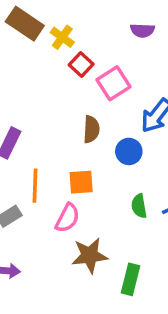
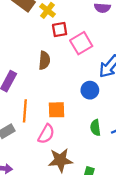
red square: (81, 64) -> (60, 30), turned 35
brown semicircle: (91, 129) -> (44, 60), moved

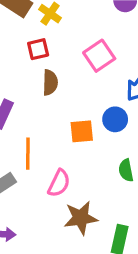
red square: (60, 30) -> (38, 49), moved
orange square: (56, 110) -> (82, 131), moved

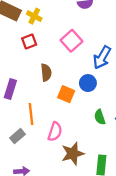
brown semicircle: (50, 82) -> (46, 73), moved
orange square: (82, 131) -> (66, 94), turned 35

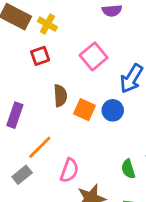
orange square: (66, 94) -> (85, 110), moved
orange line: (31, 114) -> (40, 147), turned 50
green semicircle: (100, 117) -> (128, 169), moved

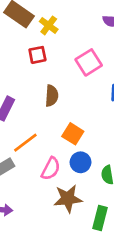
orange square: (85, 110) -> (73, 134), moved
blue circle: (113, 110) -> (81, 162), moved

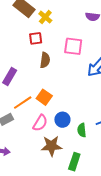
pink square: (89, 62) -> (73, 46), turned 36
brown semicircle: (52, 96) -> (45, 60), moved
orange square: (73, 134) -> (44, 97), moved

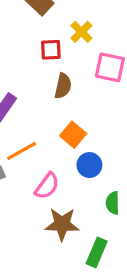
yellow cross: (45, 17) -> (81, 32), moved
orange square: (44, 97) -> (73, 135), moved
blue circle: (62, 120) -> (89, 165), moved

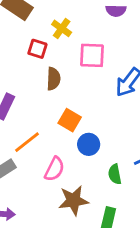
red square: (51, 50) -> (37, 49), turned 30

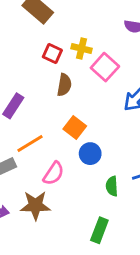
yellow cross: (62, 28) -> (81, 49), moved, turned -30
pink square: (92, 55) -> (105, 67), turned 32
brown star: (73, 200) -> (35, 205), moved

